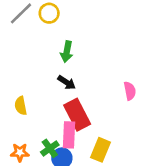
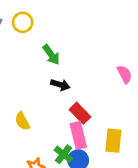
green arrow: (67, 52) -> (51, 55), turned -30
red rectangle: (77, 115) -> (80, 113), size x0.7

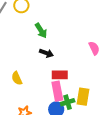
red rectangle: (80, 113) -> (60, 75), turned -49
green cross: (63, 154) -> (68, 102), moved, turned 32

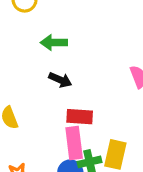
green arrow: (41, 31) -> (54, 43), turned 119

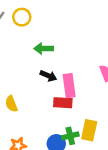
pink rectangle: (74, 143) -> (69, 86), moved

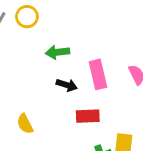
pink rectangle: (69, 86) -> (98, 74), moved

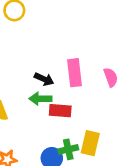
green arrow: (57, 52) -> (40, 99), moved

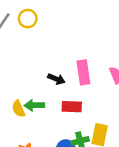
green arrow: (40, 99) -> (34, 105), moved

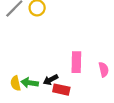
black arrow: (56, 79) -> (51, 80), moved, turned 120

